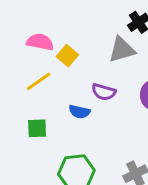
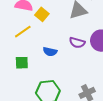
purple semicircle: (104, 92) -> (77, 43), moved

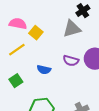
green square: (22, 63) -> (16, 81), turned -32

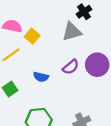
purple semicircle: (71, 61) -> (71, 67), turned -56

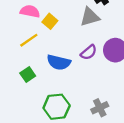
blue semicircle: (41, 77) -> (59, 62), size x1.5

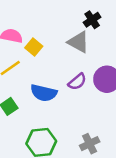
gray triangle: (90, 17) -> (78, 42), turned 45

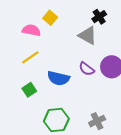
yellow square: (34, 47) -> (50, 18), moved
purple semicircle: (77, 82) -> (87, 69), turned 77

